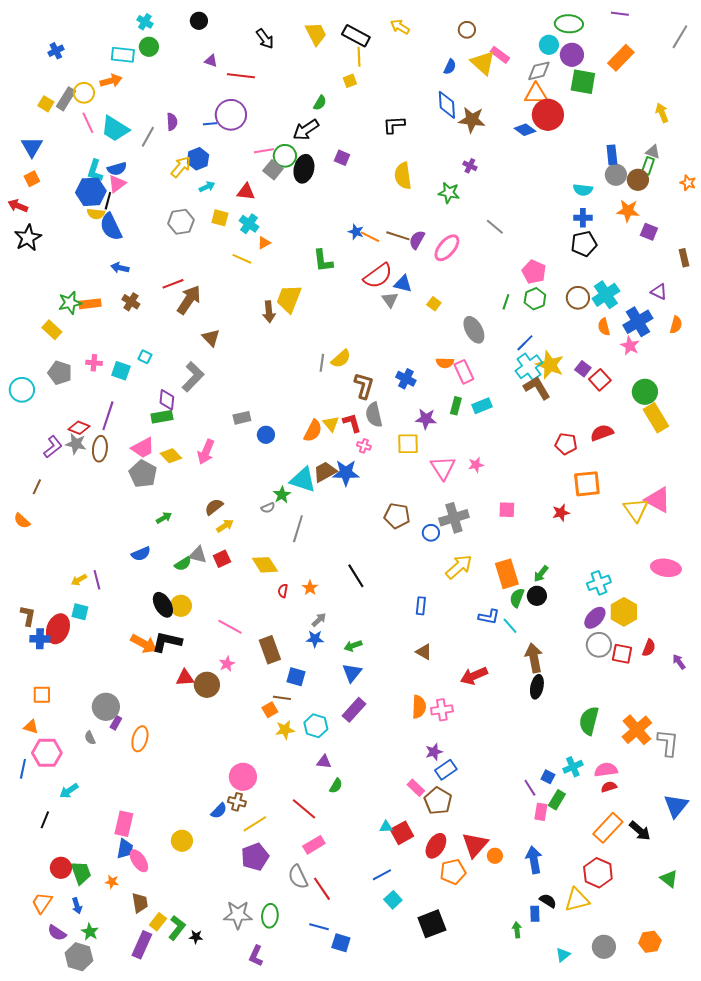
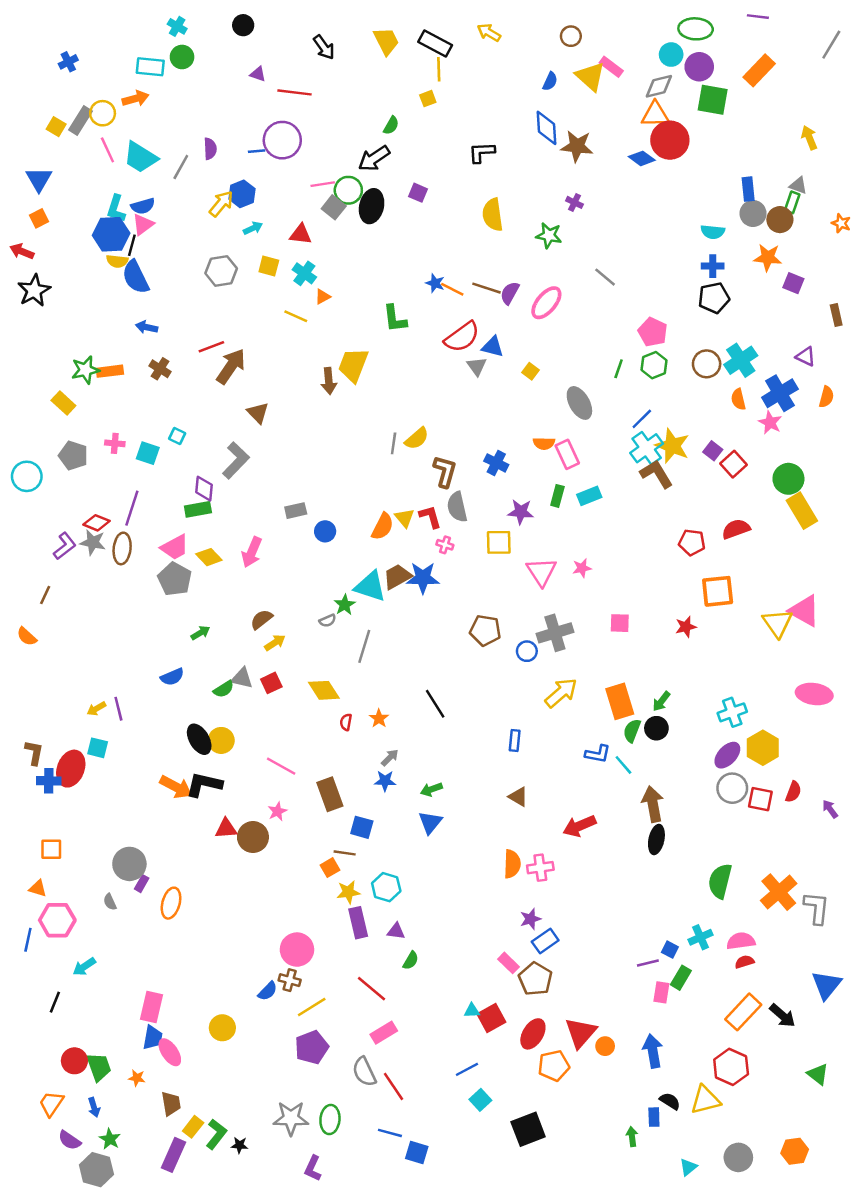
purple rectangle: (354, 710) -> (358, 923), moved, turned -55
purple line: (530, 788) -> (648, 963), turned -72

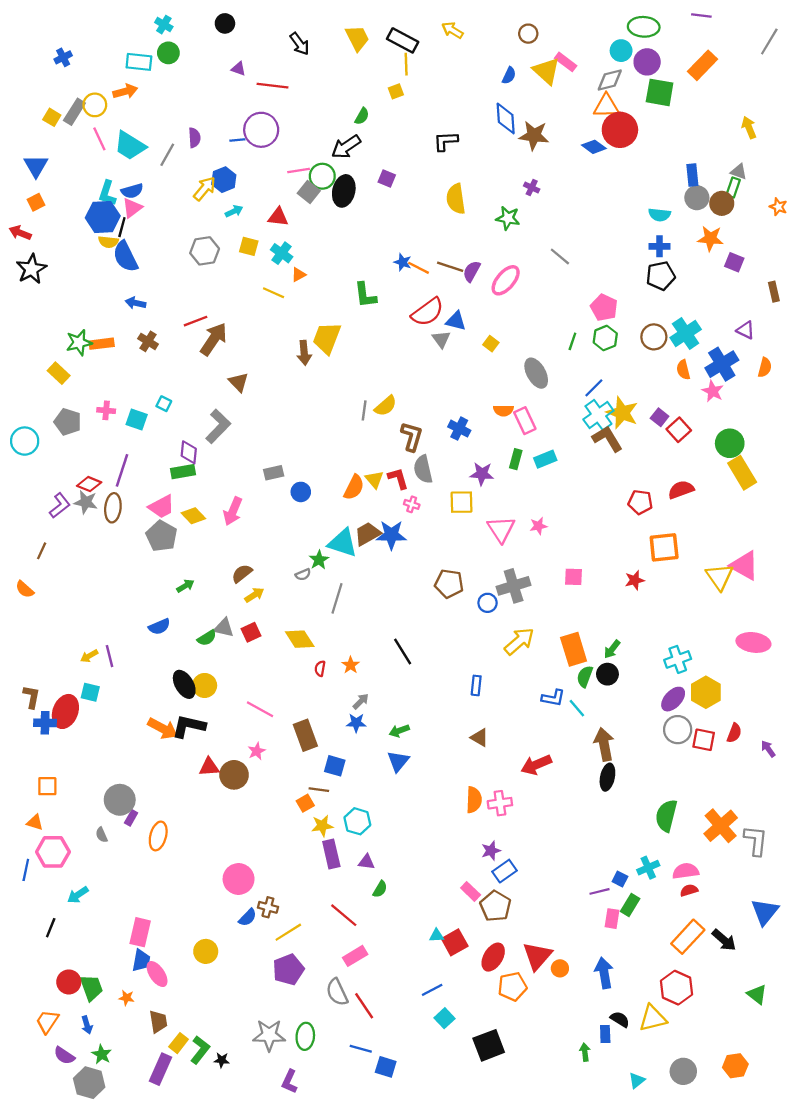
pink circle: (297, 950) -> (239, 879), moved

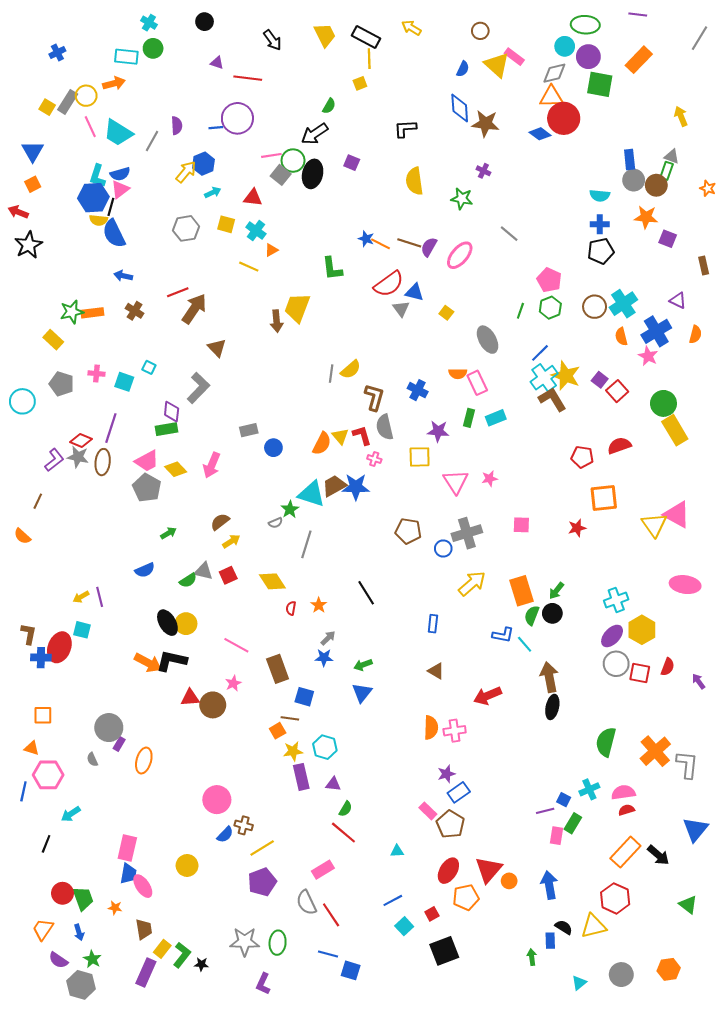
red line: (344, 915) -> (343, 833), moved
red square: (455, 942) -> (432, 914), moved, size x0.6

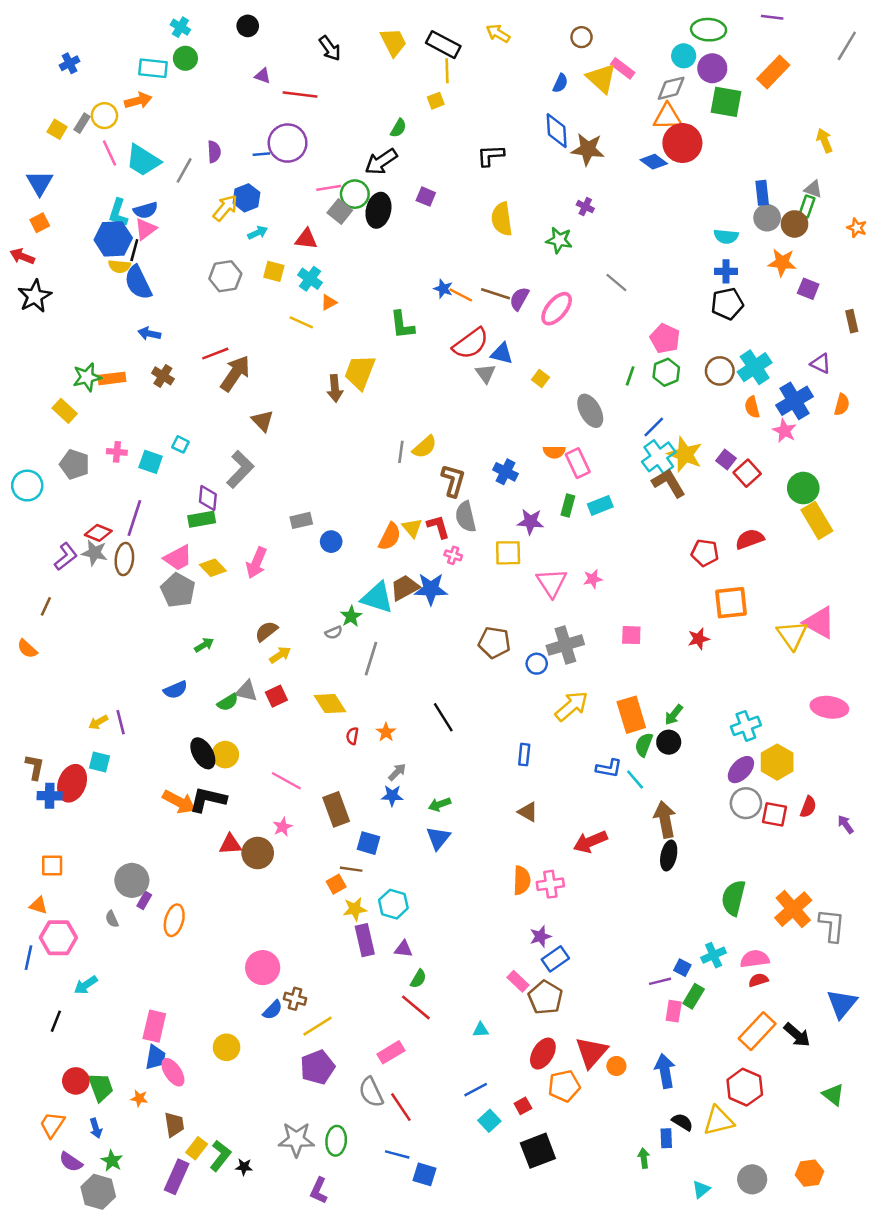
gray rectangle: (68, 102) -> (82, 123), size x0.7

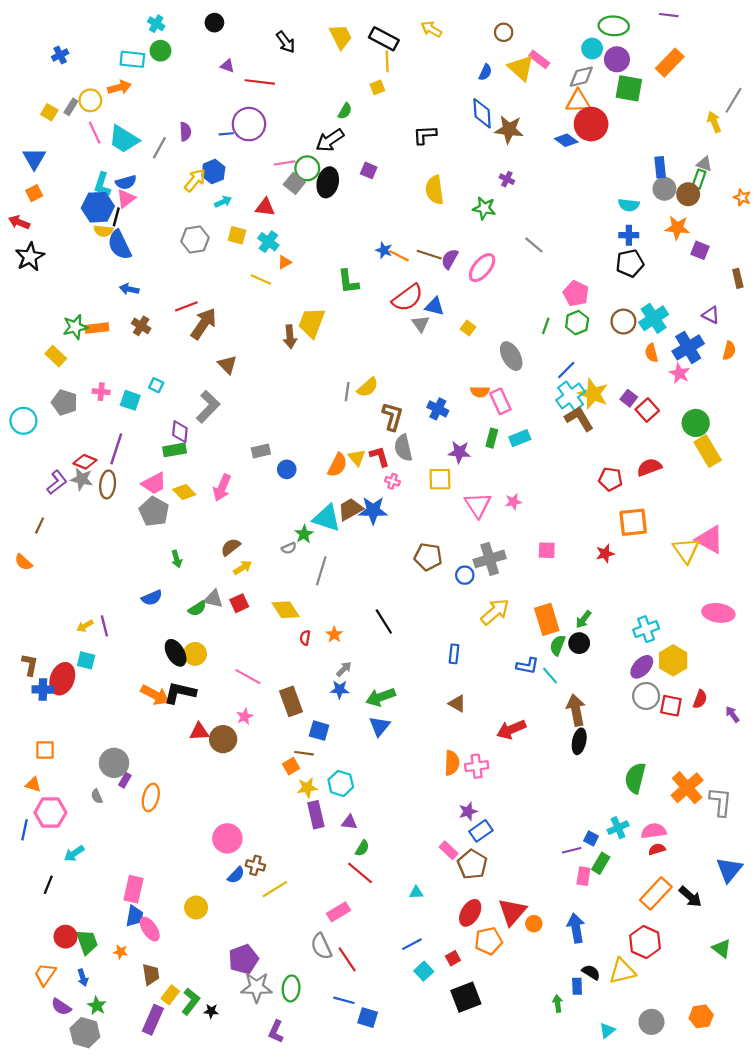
gray line: (847, 46) -> (733, 100), moved
green arrow: (204, 645) -> (177, 559), turned 105
green arrow: (440, 804) -> (381, 697), size x1.5
purple pentagon: (317, 1067) -> (244, 959), moved

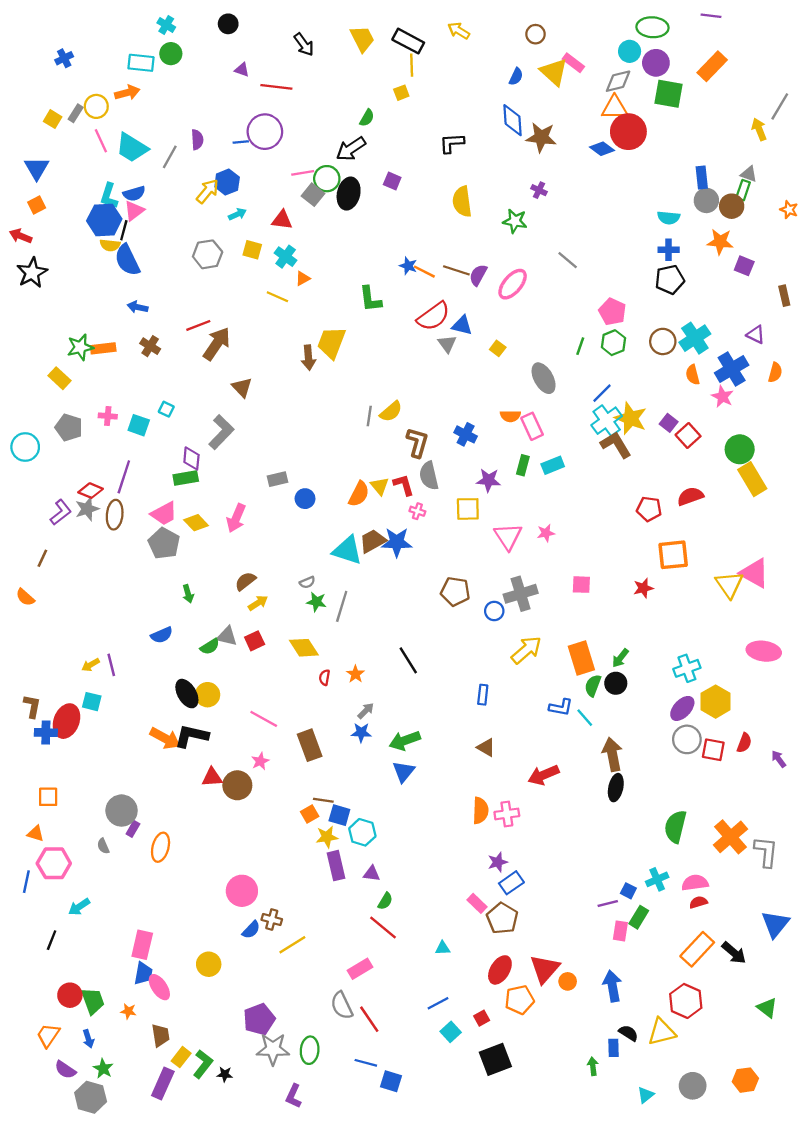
gray star: (82, 479) -> (87, 509), turned -30
green star: (304, 534) -> (316, 602), moved, turned -30
blue square: (319, 731) -> (339, 815), moved

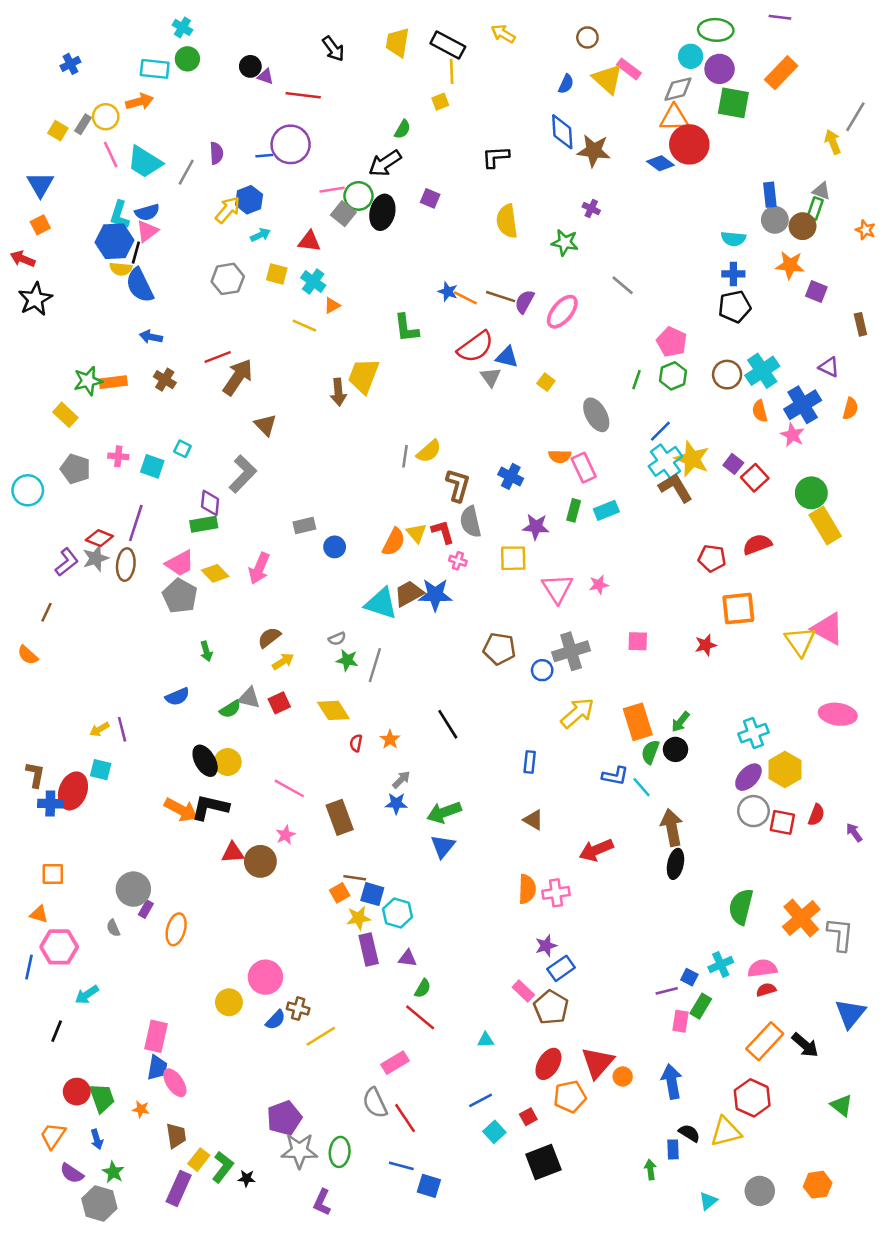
black circle: (228, 24) -> (250, 66), moved
yellow trapezoid: (362, 39) -> (398, 42), turned -144
yellow circle: (209, 964) -> (229, 1002), moved

